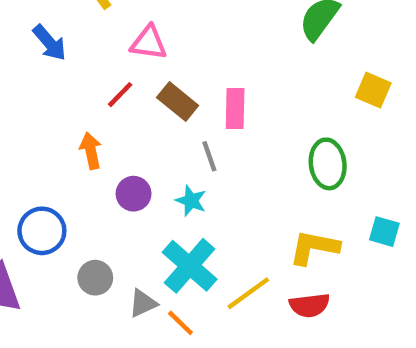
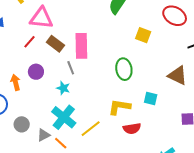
pink triangle: (149, 43) -> (41, 18), size x1.4
pink rectangle: (235, 109) -> (81, 46), size x1.4
orange arrow: (91, 151) -> (16, 82), moved
purple circle: (134, 194) -> (36, 72), moved
red semicircle: (309, 305) -> (132, 128), moved

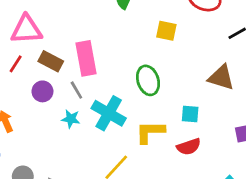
purple circle: (36, 72) -> (42, 91), moved
cyan cross: (64, 117) -> (109, 113), moved
red semicircle: (132, 128) -> (189, 147), moved

